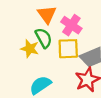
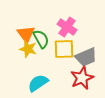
orange triangle: (47, 14) -> (26, 34), moved

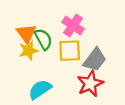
yellow star: (28, 49) -> (29, 51), turned -30
gray trapezoid: (86, 57) -> (95, 60), turned -30

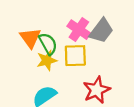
yellow star: (29, 51) -> (47, 60), moved
gray trapezoid: (95, 60) -> (101, 31), moved

